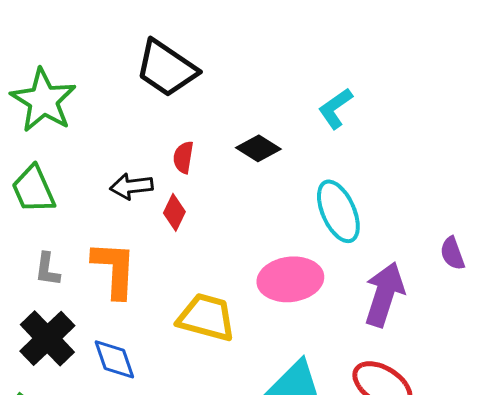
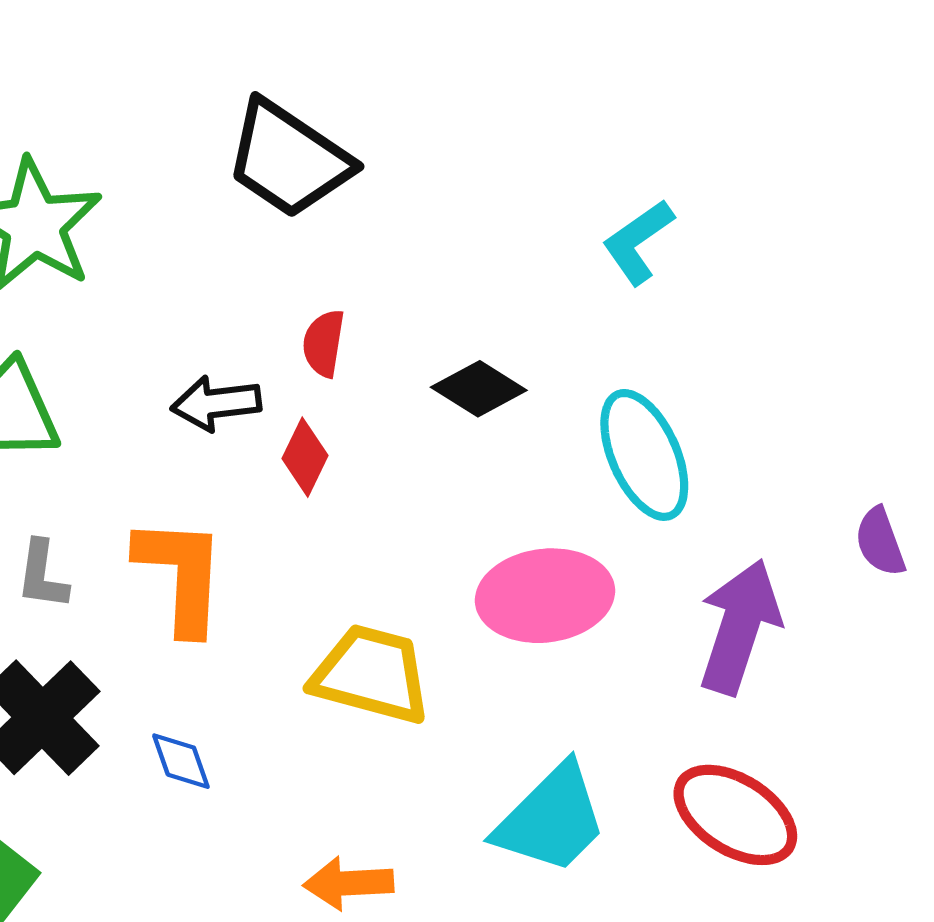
black diamond: (258, 148) -> (479, 389), moved
blue diamond: (114, 359) -> (181, 761), size x0.7

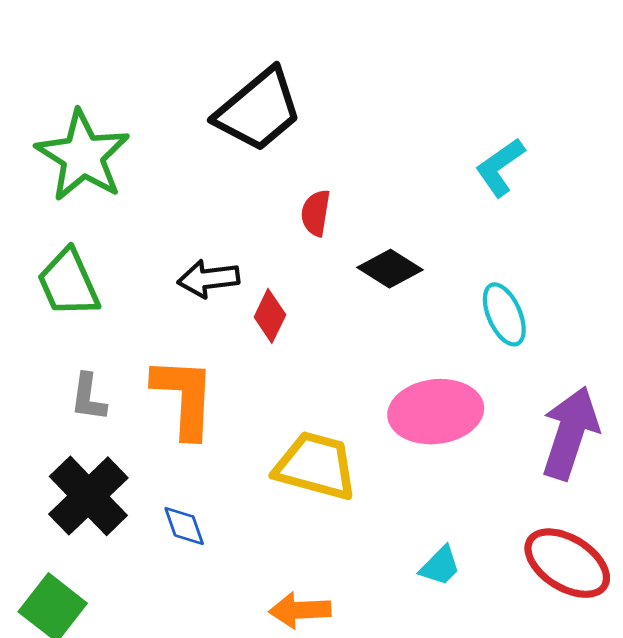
black trapezoid: (288, 159) -> (258, 110), turned -74
red semicircle: (324, 343) -> (316, 213), moved
cyan ellipse: (644, 455) -> (504, 314), size x0.7
cyan trapezoid: (551, 819) -> (440, 566), size x0.5

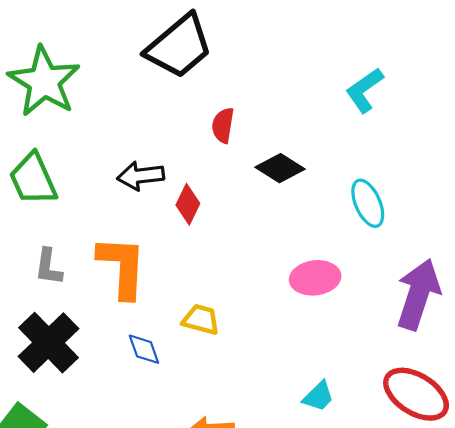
pink ellipse: (436, 412) -> (315, 278), size x0.7
yellow trapezoid: (316, 466) -> (201, 320), moved, size x0.6
blue diamond: (184, 526) -> (144, 349), moved

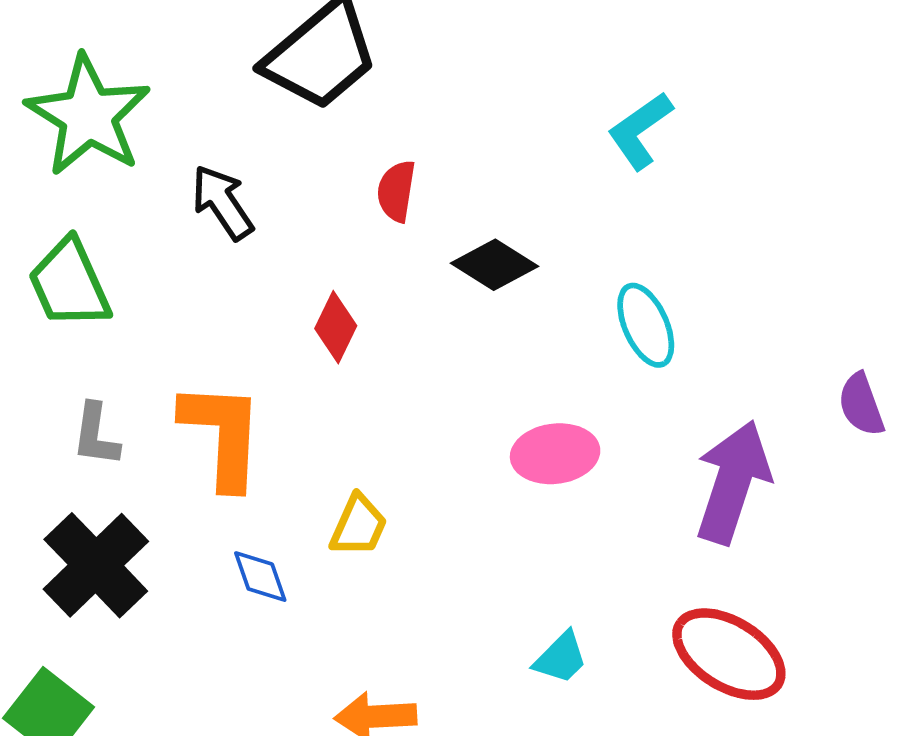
black arrow: (141, 176) -> (222, 202), moved, turned 63
yellow trapezoid: (201, 320) -> (359, 526), turned 99

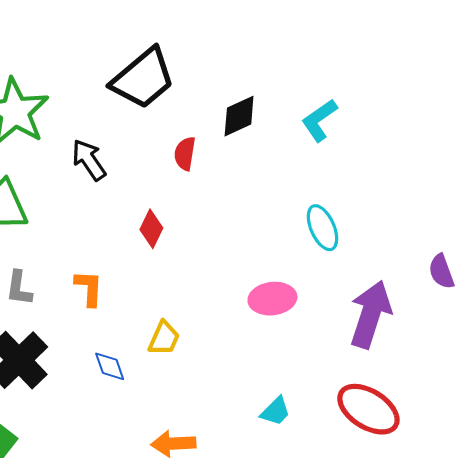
black diamond: (495, 265) -> (239, 116), moved, turned -57
orange L-shape: (222, 435) -> (89, 288), size x0.6

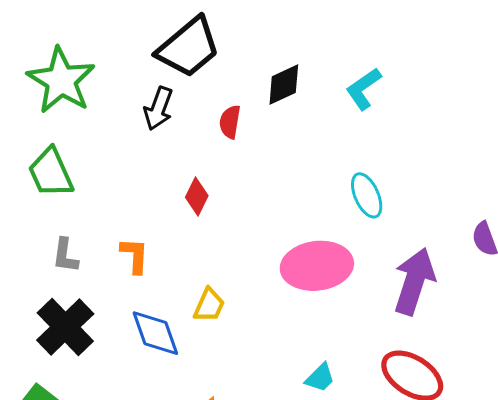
black arrow: (89, 160) -> (158, 108), moved, turned -126
pink ellipse: (272, 299) -> (317, 266), size x1.5
blue diamond: (110, 366) -> (155, 333), size x1.6

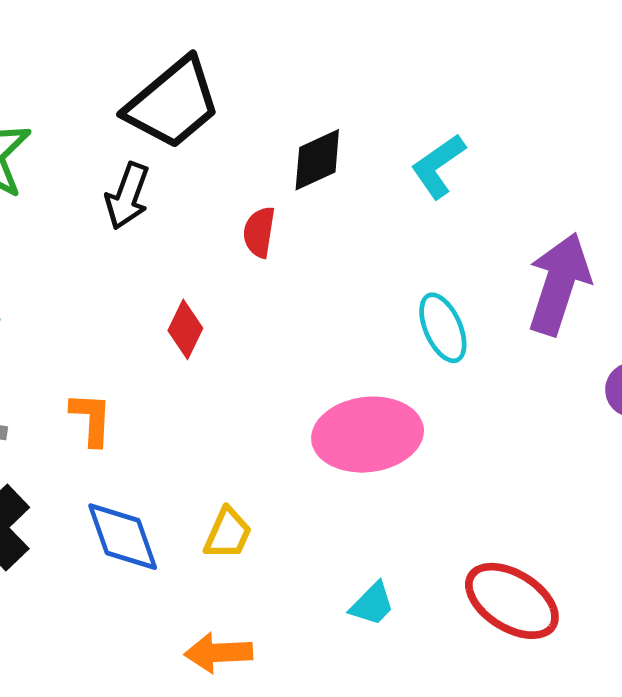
red semicircle: (230, 122) -> (259, 232), moved
purple arrow: (414, 281) -> (559, 284), moved
yellow trapezoid: (209, 305) -> (228, 533), moved

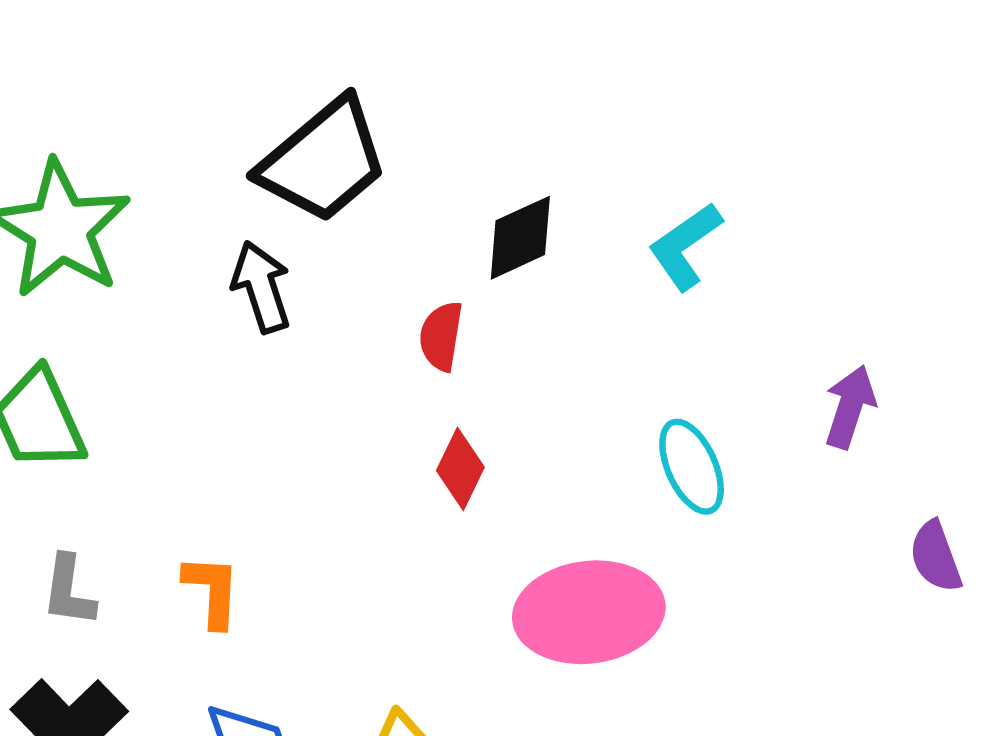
black arrow: (127, 196) -> (261, 287), turned 142
purple arrow: (559, 284) -> (850, 407), size x0.6
red diamond: (185, 329) -> (460, 469), moved

